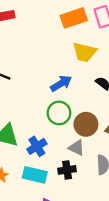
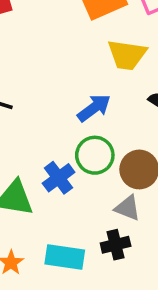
blue cross: (37, 146) -> (59, 178), moved

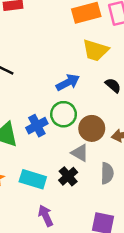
black cross: (116, 245) -> (68, 176), turned -36

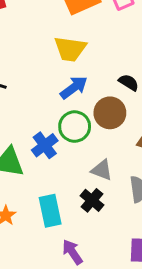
yellow trapezoid: (95, 50) -> (70, 49), moved
brown circle: (92, 128) -> (110, 113), moved
cyan rectangle: (33, 179) -> (50, 211), turned 70

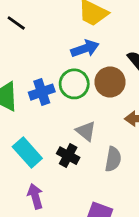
black cross: (92, 200) -> (68, 156), turned -30
cyan rectangle: (50, 211) -> (27, 153), turned -48

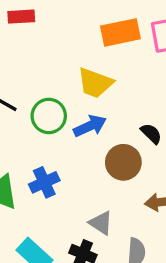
green circle: (74, 84) -> (49, 116), moved

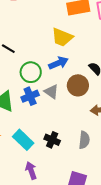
green circle: (49, 116) -> (31, 72), moved
gray triangle: (101, 223) -> (51, 92), moved

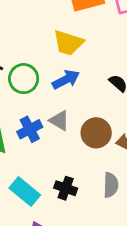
green circle: (31, 72) -> (24, 79), moved
brown circle: (78, 85) -> (96, 133), moved

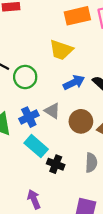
blue arrow: (66, 80) -> (74, 82), moved
cyan rectangle: (25, 191) -> (36, 146), moved

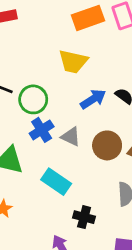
blue cross: (29, 117) -> (42, 130), moved
black cross: (56, 164) -> (84, 217), moved

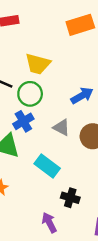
yellow trapezoid: (73, 62) -> (38, 64), moved
blue cross: (42, 130) -> (23, 121), moved

